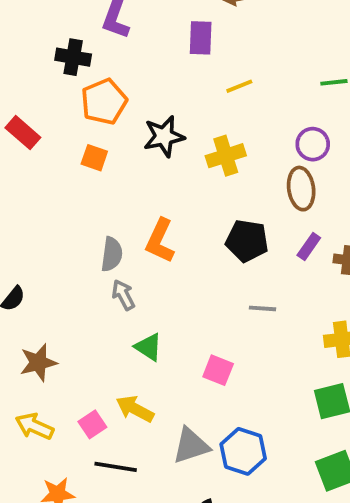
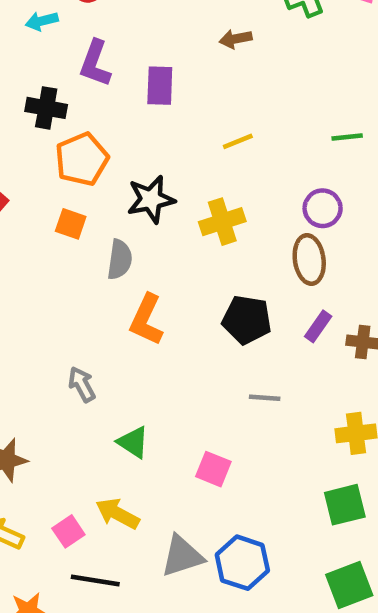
purple rectangle: (201, 38) -> (160, 86), moved
gray semicircle: (112, 254) -> (120, 260), moved
gray arrow: (123, 295) -> (82, 384), moved

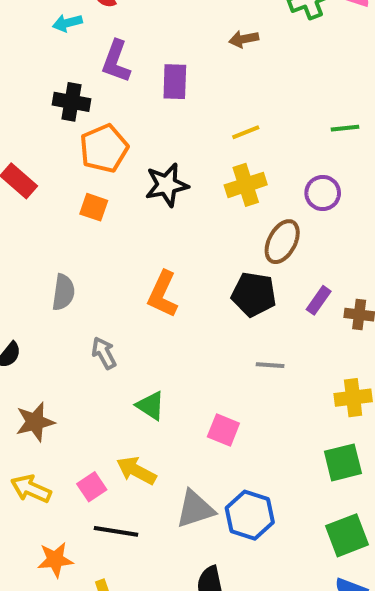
yellow cross: (222, 222) -> (246, 185), moved
gray semicircle: (120, 260) -> (63, 292), moved
brown ellipse: (309, 260) -> (282, 242), moved, turned 36

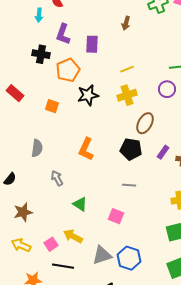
cyan arrow: (67, 23) -> (39, 15), turned -72
brown arrow: (244, 39) -> (126, 23), turned -64
orange pentagon: (104, 148) -> (68, 70), moved
purple circle: (323, 193) -> (167, 89), moved
gray line: (270, 365) -> (129, 185), moved

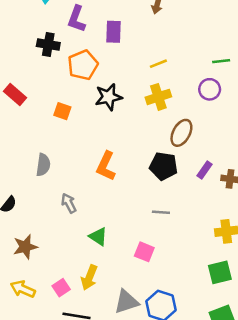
yellow arrow: (73, 236) -> (89, 277), turned -96

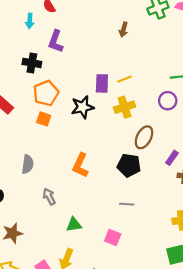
purple rectangle: (114, 32) -> (102, 83), moved
orange pentagon: (83, 65) -> (46, 93), moved
purple rectangle: (204, 170) -> (172, 158), moved
green triangle: (98, 236) -> (74, 225), turned -42

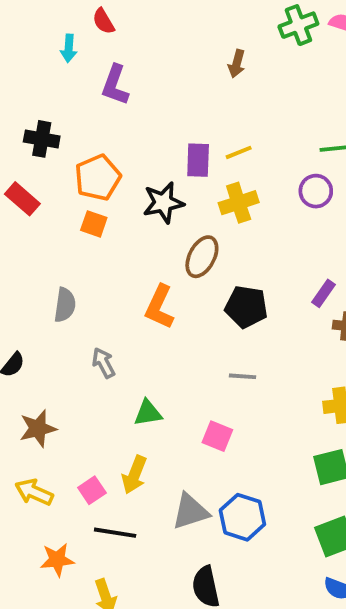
black cross: (32, 63) -> (42, 139), moved
brown ellipse: (144, 137) -> (202, 257), moved

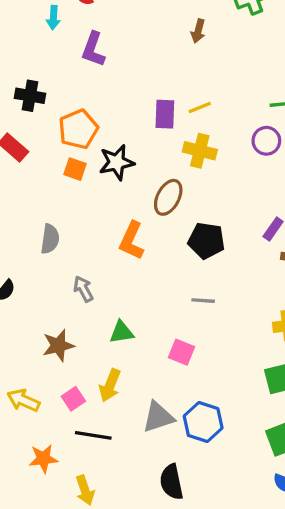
black star: (163, 203) -> (117, 162), moved
yellow cross: (239, 203) -> (200, 151), turned 32
brown star: (38, 428) -> (58, 345), moved

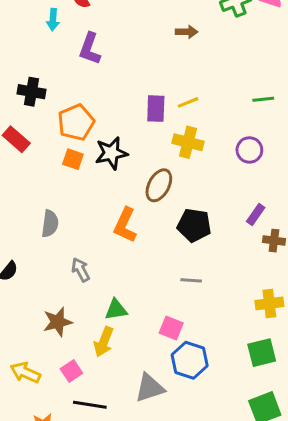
brown arrow: (198, 31) -> (187, 32), turned -105
purple circle: (266, 141) -> (249, 150), moved
yellow arrow: (110, 385) -> (104, 342), moved
blue hexagon: (203, 422) -> (190, 360), moved

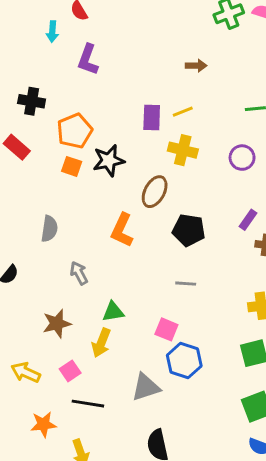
brown arrow: (187, 32) -> (196, 66), moved

